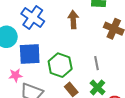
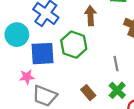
green hexagon: (60, 65) -> (74, 45), moved

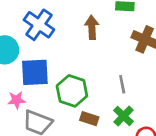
green hexagon: (74, 45) -> (72, 91), moved
brown rectangle: (88, 93) -> (89, 119), turned -32

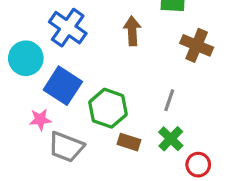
blue square: (35, 72) -> (63, 86), turned 36
gray line: (122, 84) -> (169, 100), turned 30

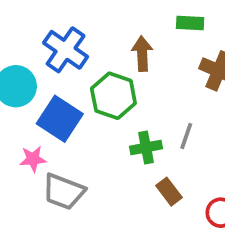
green hexagon: (108, 108) -> (113, 96), moved
green cross: (171, 139) -> (146, 148), moved, turned 35
brown rectangle: (129, 142) -> (169, 192), moved, turned 35

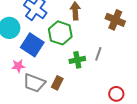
brown rectangle: (169, 192) -> (57, 83), moved, turned 64

